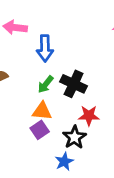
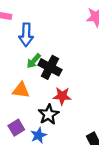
green arrow: (46, 84) -> (34, 61), moved
purple square: (40, 130) -> (16, 128), moved

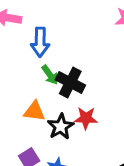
green arrow: (34, 61) -> (50, 75), turned -77
black star: (49, 114) -> (61, 127), moved

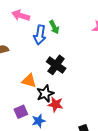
green arrow: (50, 75) -> (54, 27), moved
red star: (86, 118) -> (56, 104), moved

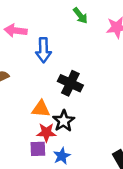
green arrow: (54, 27) -> (80, 16), moved
red star: (56, 104) -> (46, 132), moved
purple square: (21, 112) -> (38, 149), turned 32

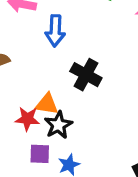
black star: (64, 121) -> (58, 125), moved
red star: (46, 132) -> (27, 119), moved

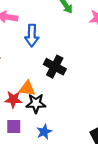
black star: (58, 125) -> (36, 103), turned 30
purple square: (40, 154) -> (14, 127), moved

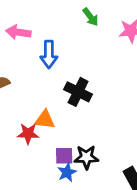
black star: (36, 103) -> (86, 157), moved
purple square: (14, 127) -> (64, 156), moved

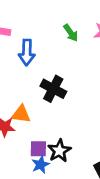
green arrow: (91, 17) -> (71, 33), moved
black star: (86, 157) -> (59, 151), turned -30

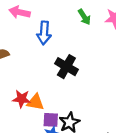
orange triangle: (21, 114) -> (35, 102), moved

